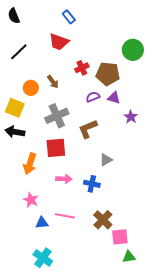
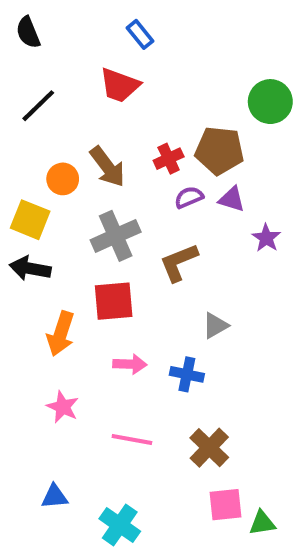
red cross: (82, 68) -> (169, 159), moved
brown arrow: (53, 82) -> (107, 167), size x1.5
blue triangle: (42, 223) -> (55, 496), moved
pink square: (120, 237) -> (226, 505), moved
cyan cross: (43, 258) -> (120, 525), moved

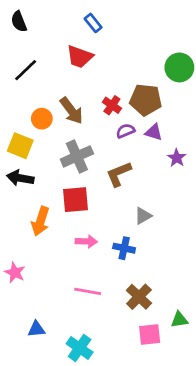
red cross: (169, 159) -> (112, 105), turned -30
pink star: (63, 407) -> (15, 272), moved
green triangle: (262, 523) -> (179, 320), moved

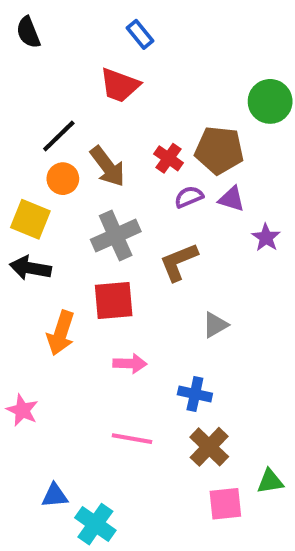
black line: (26, 70) -> (59, 136), moved
blue cross: (124, 248) -> (195, 394), moved
cyan cross: (80, 348) -> (95, 524), moved

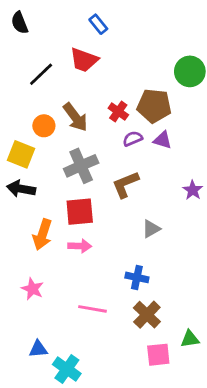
black line: (59, 136) -> (41, 74), moved
purple star: (266, 238) -> (193, 190), moved
pink arrow: (130, 364) -> (80, 246), moved
pink star: (22, 410) -> (32, 289), moved

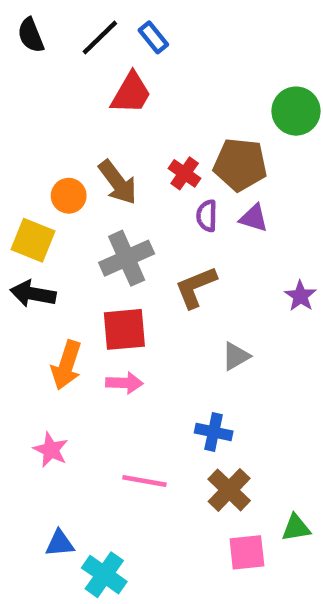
red trapezoid: (84, 60) -> (131, 93), turned -80
black line: (41, 74) -> (100, 37), moved
purple semicircle: (133, 139) -> (207, 216), turned -66

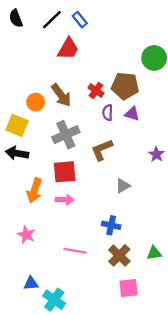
green triangle: (296, 528) -> (154, 253), moved

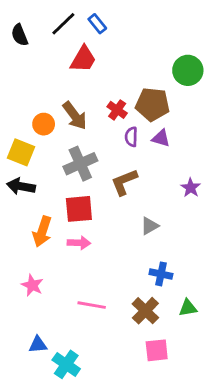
black semicircle: (16, 18) -> (20, 35), moved
blue cross: (111, 225) -> (161, 274), moved

